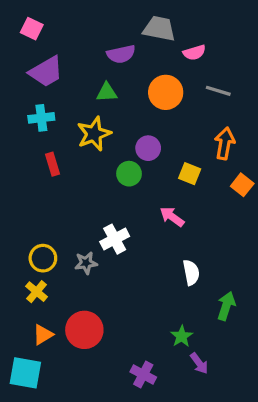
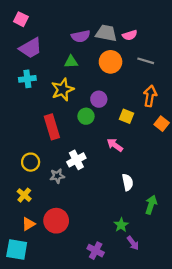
gray trapezoid: (159, 29) -> (106, 33), moved
red rectangle: (52, 164) -> (52, 127), moved, size x1.6
yellow circle: (43, 258) -> (31, 162), moved

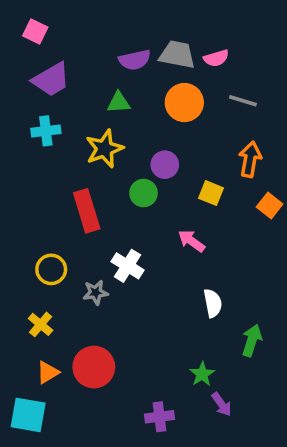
white cross: (76, 160) -> (128, 266), turned -30
purple cross: (96, 251) -> (159, 417), turned -35

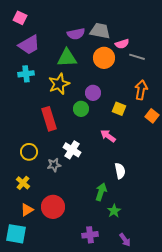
pink semicircle: (216, 58) -> (122, 44), moved
green triangle: (119, 103) -> (67, 58), size x1.5
green arrow: (252, 340) -> (101, 192), moved
purple arrow: (222, 404) -> (125, 240), moved

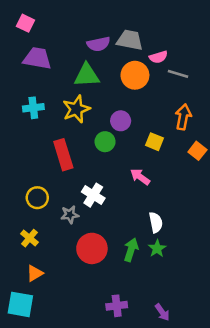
purple trapezoid: (29, 45) -> (37, 58), turned -140
cyan cross: (26, 74) -> (33, 108), moved
red circle: (53, 207) -> (92, 248), moved
green star: (114, 211) -> (157, 248), moved

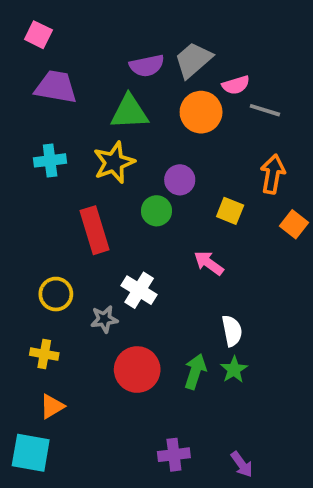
gray trapezoid: (130, 40) -> (193, 60), turned -52
yellow cross: (29, 238) -> (44, 354), turned -30

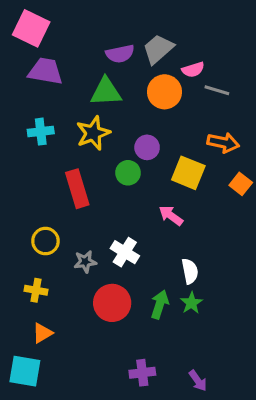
pink square: (38, 35) -> (31, 28), size x1.6
orange arrow: (273, 174) -> (223, 143), turned 92
yellow square: (230, 211) -> (188, 173), size x1.5
white cross: (139, 290) -> (125, 252), moved

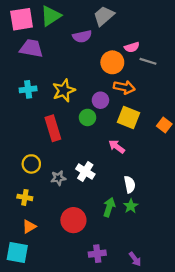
pink square: (31, 28) -> (22, 19), turned -35
gray trapezoid: (158, 49) -> (104, 16), moved
green triangle: (106, 92) -> (51, 16), moved, turned -30
orange arrow: (223, 143) -> (124, 87), moved
red circle: (112, 303) -> (73, 220), moved

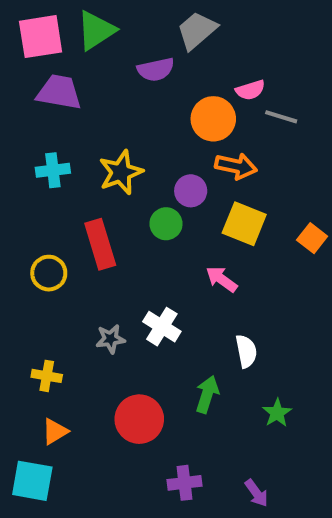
yellow circle: (31, 164) -> (49, 273), moved
green star: (131, 206) -> (277, 413), moved

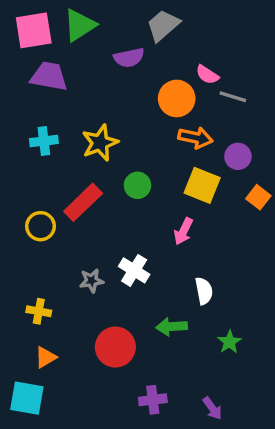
pink semicircle: (250, 90) -> (207, 75), turned 50
purple circle: (191, 191) -> (238, 156), moved
red rectangle: (100, 244) -> (83, 202), turned 63
pink arrow: (222, 279) -> (183, 231), turned -100
green arrow: (207, 394) -> (172, 327), turned -112

